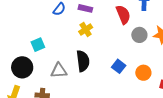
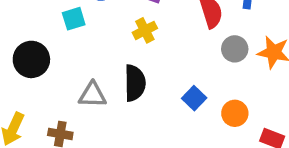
cyan square: (38, 45) -> (74, 19), moved
black circle: (22, 67) -> (31, 59), moved

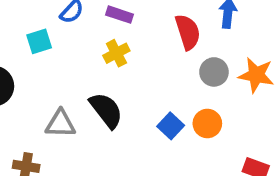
black semicircle: (135, 83) -> (106, 110), turned -36
orange circle: (235, 113) -> (207, 123), moved

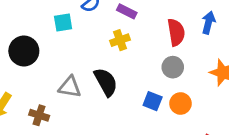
gray circle: (214, 72) -> (173, 67), moved
blue square: (171, 126) -> (153, 101), turned -30

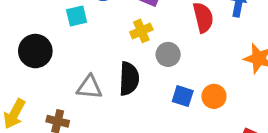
gray circle: (173, 67) -> (168, 54), moved
black semicircle: (106, 82) -> (129, 79), turned 36

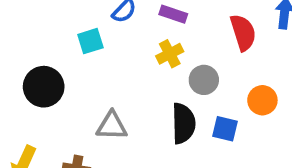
black semicircle: (129, 79) -> (183, 123), moved
orange circle: (214, 96) -> (262, 100), moved

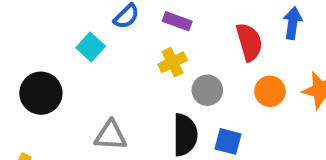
cyan square: (90, 41) -> (91, 47), turned -32
orange circle: (262, 100) -> (270, 91), moved

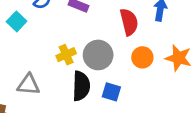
yellow cross: (173, 62) -> (66, 55), moved
gray circle: (207, 90) -> (98, 55), size x1.4

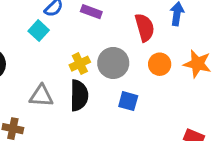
cyan square: (17, 21) -> (39, 31), moved
black semicircle: (81, 86) -> (79, 95), moved

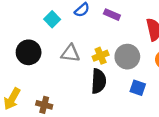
cyan square: (39, 31) -> (52, 19), moved
gray triangle: (41, 96) -> (70, 53), moved

